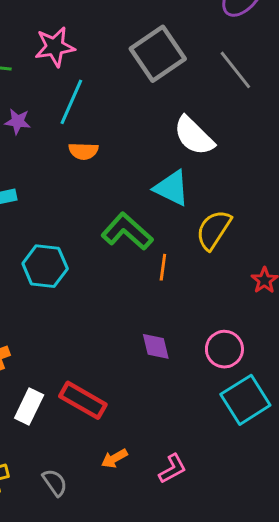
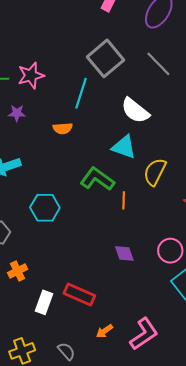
pink star: (55, 47) -> (31, 75), moved
cyan line: (71, 102) -> (81, 93), moved
pink L-shape: (173, 469) -> (144, 334), size x1.6

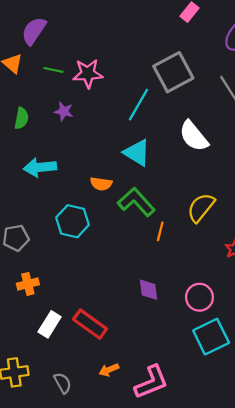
orange semicircle: (63, 128) -> (101, 184), moved
cyan triangle: (124, 147) -> (137, 153), moved

